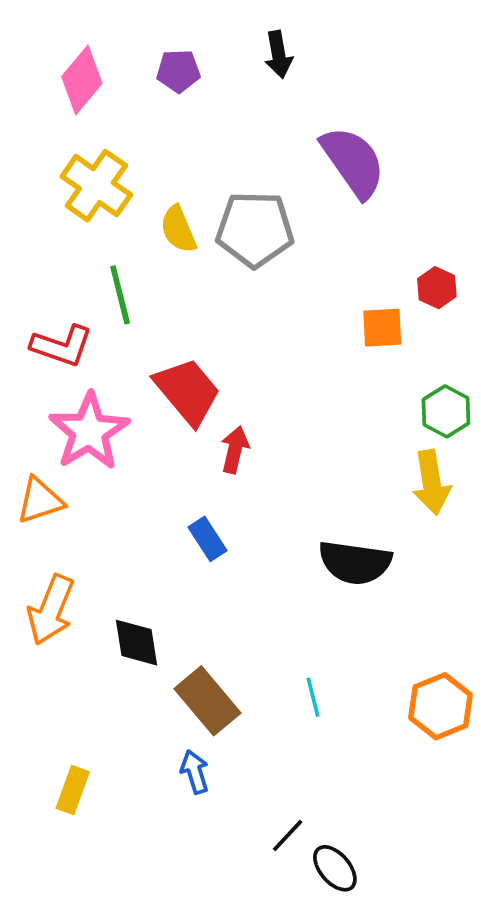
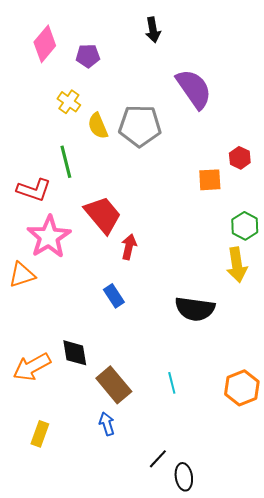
purple pentagon: (178, 71) -> (88, 56), moved
yellow cross: (96, 186) -> (69, 102), moved, size x0.6
orange arrow: (51, 610) -> (32, 367), moved, turned 39
black ellipse: (335, 868) -> (184, 477), turned 32

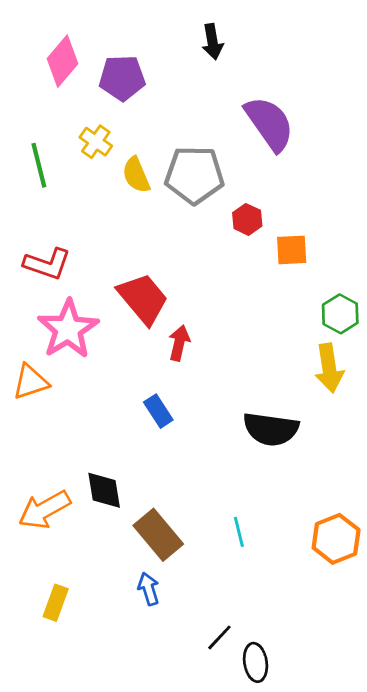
purple pentagon: (88, 56) -> (122, 78), size x1.4
red hexagon: (240, 158) -> (247, 219), moved
green line: (66, 162) -> (39, 165), moved

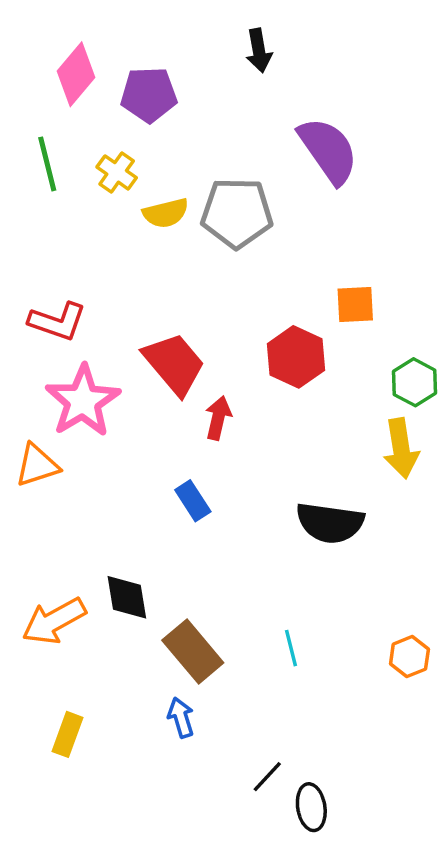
green line: (39, 165) -> (47, 164), moved
yellow semicircle: (136, 175) -> (166, 213), turned -81
red hexagon: (247, 219) -> (296, 357), moved, size x1.6
orange hexagon: (336, 539) -> (409, 657), size x0.7

